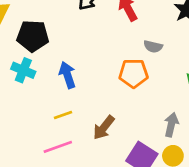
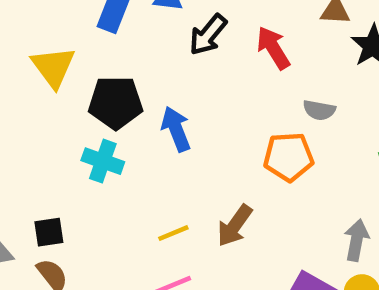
blue arrow: (67, 75) -> (176, 129), moved
brown arrow: (104, 128) -> (235, 226), moved

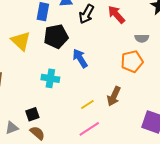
black pentagon: (116, 103) -> (56, 36), moved

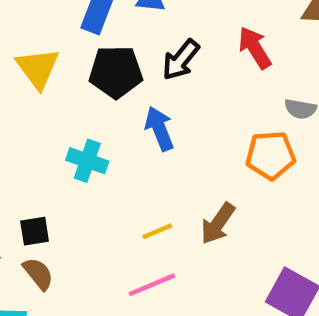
black arrow: (86, 14) -> (181, 60), moved

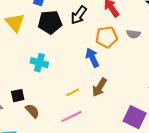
blue arrow: (159, 129) -> (92, 58), moved
orange pentagon: (271, 155) -> (107, 37), moved
brown semicircle: (38, 274) -> (32, 111), moved

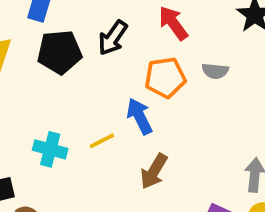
cyan cross: (39, 63) -> (50, 149), moved
yellow line: (73, 92) -> (102, 141), moved

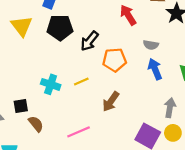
black arrow: (113, 38) -> (89, 41), moved
orange pentagon: (165, 78) -> (114, 60), moved
blue arrow: (140, 116) -> (155, 69), moved

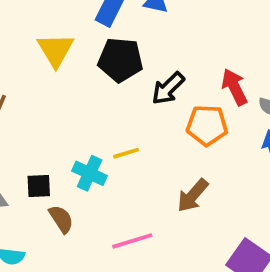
red arrow: (128, 15) -> (234, 87), moved
yellow line: (81, 81) -> (126, 153), moved
cyan cross: (51, 84) -> (90, 173), moved

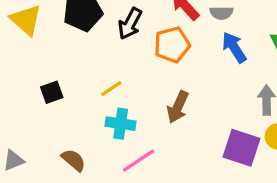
cyan cross: (90, 173) -> (121, 124), moved
black square: (39, 186) -> (52, 92), moved

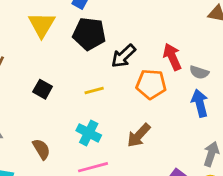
yellow line: (111, 89) -> (94, 90), moved
black square: (52, 92) -> (43, 89), turned 30

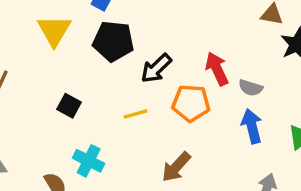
black square: (43, 89) -> (69, 106), moved
yellow line: (94, 90) -> (135, 114), moved
cyan cross: (89, 133) -> (89, 161), moved

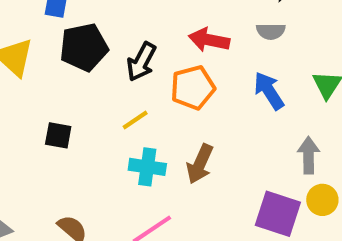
red arrow: (217, 69) -> (209, 40), turned -36
gray semicircle: (251, 88) -> (271, 31), moved
cyan cross: (89, 161) -> (147, 167), moved

